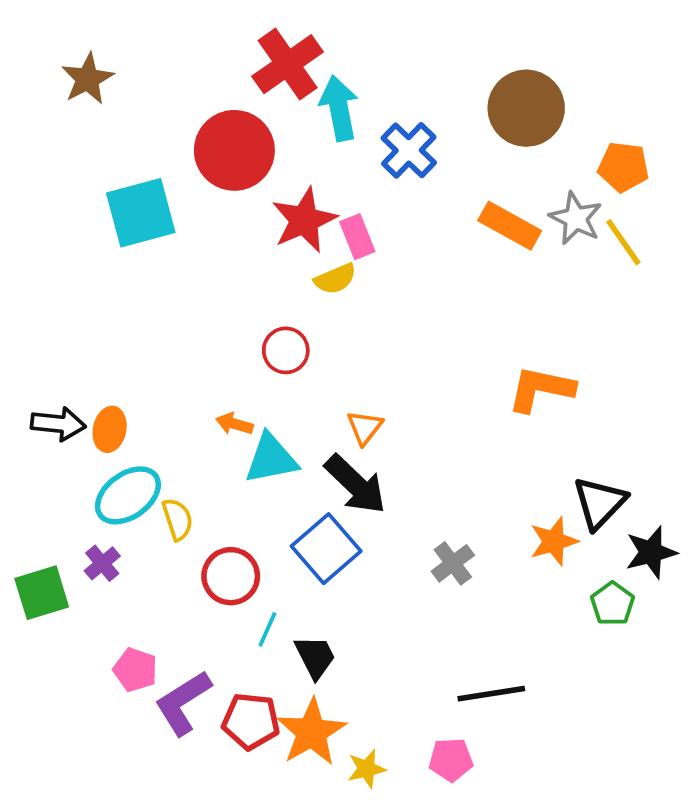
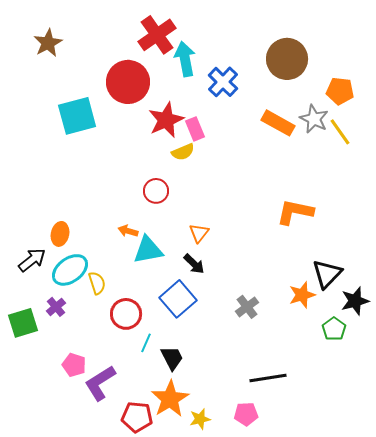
black arrow: (58, 424) -> (32, 260), moved, turned -44
black arrow: (356, 484) -> (194, 264), size x0.6
red pentagon: (251, 721) -> (137, 417), moved

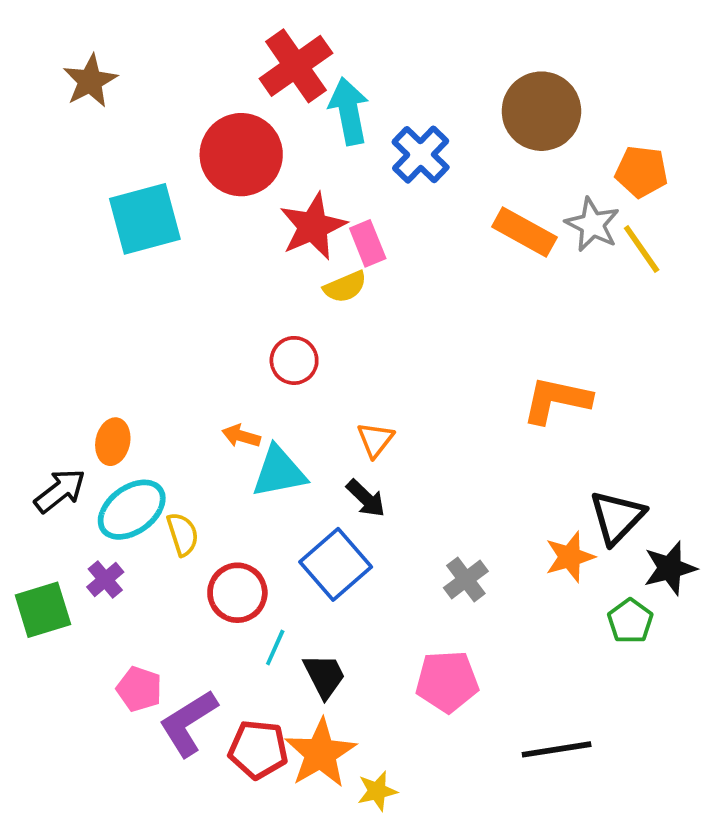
black line: (268, 378) -> (557, 749), moved
pink pentagon: (246, 414) -> (447, 681), moved, size x1.4
red pentagon: (137, 417) -> (258, 749), moved

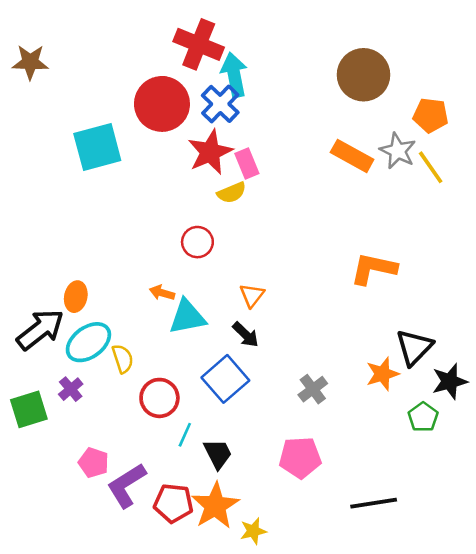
red cross: (296, 66) -> (199, 44), turned -33
brown star: (90, 81) -> (30, 62), moved, turned 30
blue cross: (421, 155) -> (220, 104), moved
black arrow: (60, 491) -> (40, 330), size x1.4

